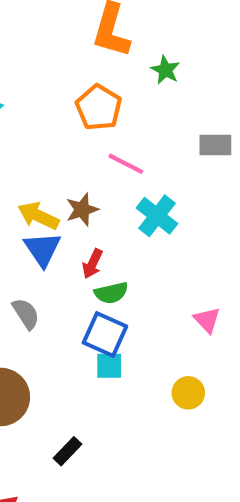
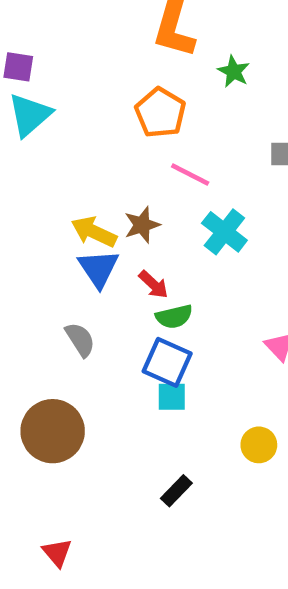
red arrow: (92, 264) -> (153, 285), turned -72
yellow circle: (188, 393) -> (259, 445), moved
black rectangle: (67, 451) -> (176, 491), moved

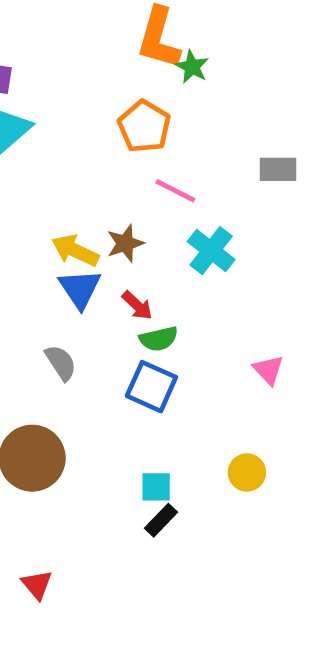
green star: (234, 71) -> (192, 67), moved
cyan square: (172, 397) -> (156, 487), moved

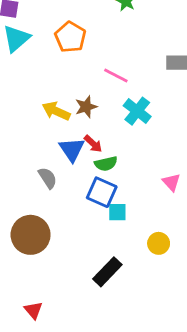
orange pentagon: (144, 126) -> (70, 37), moved
blue triangle: (80, 289) -> (72, 149), moved
cyan square: (156, 487) -> (117, 212), moved
black rectangle: (161, 520) -> (107, 272), size x1.5

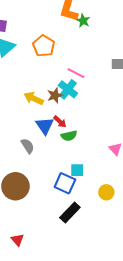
cyan cross: (137, 111) -> (68, 89), moved
blue square: (102, 192) -> (65, 183), moved

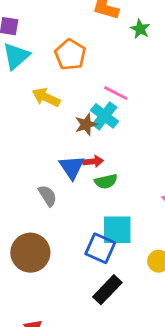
green star: (83, 21) -> (140, 29), moved
yellow arrow: (34, 98) -> (46, 97), moved
red arrow: (60, 122) -> (93, 161), turned -48
cyan square: (77, 170) -> (117, 230), size x1.6

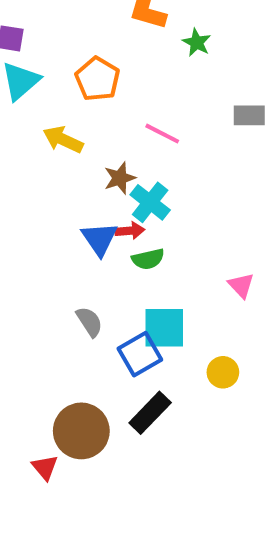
cyan cross: (104, 116) -> (150, 202), moved
gray semicircle: (48, 196) -> (89, 322), moved
blue square: (100, 248) -> (140, 354), turned 36
brown circle: (30, 253) -> (81, 431), moved

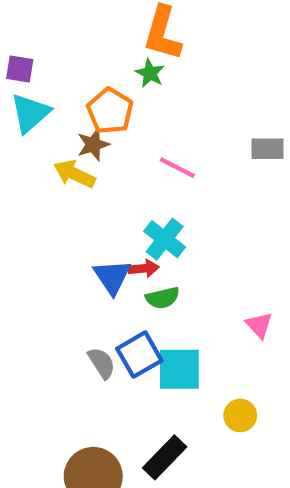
green star: (197, 43) -> (150, 73), moved
brown star: (120, 178) -> (93, 145), moved
blue square: (140, 354) -> (139, 355), moved

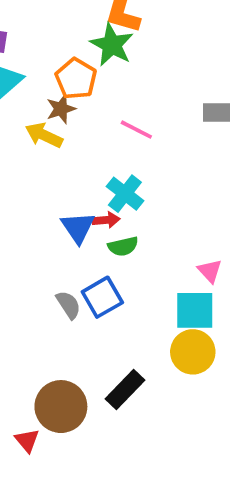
green star: (150, 73) -> (112, 45), size x1.6
cyan square: (179, 369) -> (195, 310), moved
yellow circle: (240, 415) -> (193, 352), size x1.5

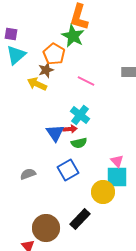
pink triangle: (210, 271) -> (117, 161), moved
gray semicircle: (68, 305) -> (28, 174), moved, turned -77
yellow circle: (193, 352) -> (103, 192), moved

